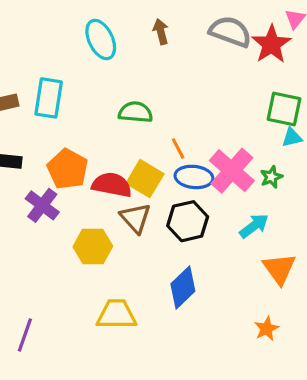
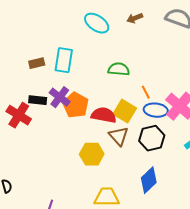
brown arrow: (161, 32) -> (135, 18), turned -98
cyan ellipse: (101, 39) -> (97, 23), turned -30
purple cross: (42, 205) -> (60, 97), moved

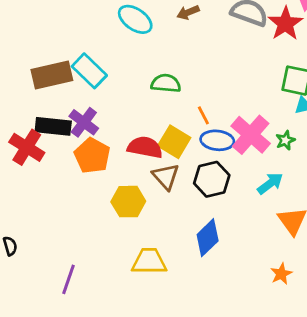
cyan rectangle: (64, 60) -> (89, 71), turned -55
brown rectangle: (37, 63) -> (52, 75), size x1.8
black rectangle: (38, 100) -> (53, 126), size x1.4
orange pentagon: (76, 105) -> (92, 156), moved

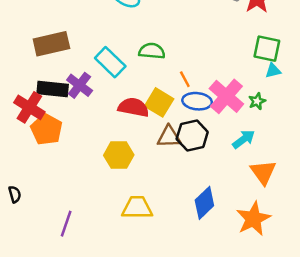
cyan rectangle: (89, 71) -> (110, 62), moved
orange pentagon: (92, 156) -> (47, 129), moved
brown triangle: (166, 176) -> (169, 137), moved, turned -50
blue diamond: (208, 238) -> (204, 203), moved
orange star: (281, 274) -> (253, 219), size x1.8

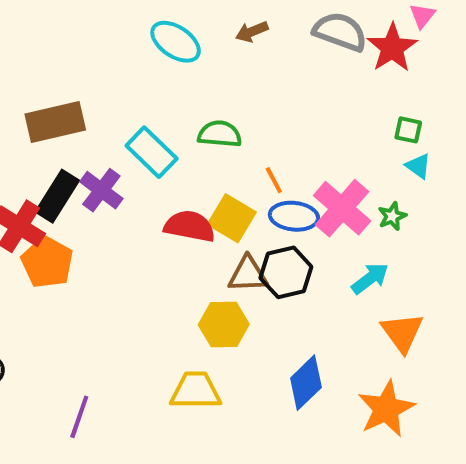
green square: (267, 49) -> (408, 130), size x0.6
cyan triangle: (273, 71) -> (418, 166), turned 49
black rectangle: (53, 89) -> (57, 196), turned -64
yellow hexagon: (119, 155) -> (224, 325), moved

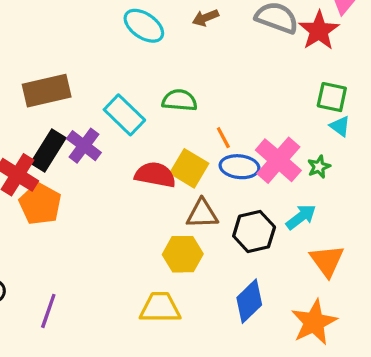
green square: (408, 130) -> (332, 97), size x1.4
black hexagon: (286, 272) -> (254, 232), moved
purple line: (79, 417) -> (48, 311), moved

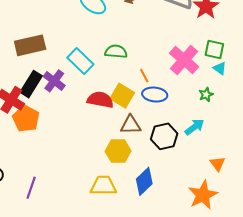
pink cross: (278, 160) -> (184, 60), moved
orange triangle: (327, 261) -> (218, 164), moved, size x0.7
blue diamond: (249, 301) -> (144, 181), moved

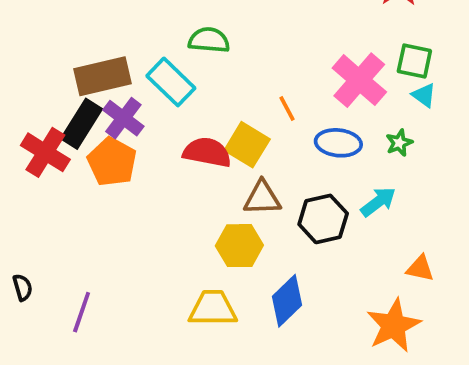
brown rectangle: (30, 45) -> (102, 76), moved
green semicircle: (116, 52) -> (209, 40), moved
blue ellipse: (155, 95) -> (338, 143), moved
orange pentagon: (26, 119) -> (112, 162), moved
orange triangle: (218, 164) -> (420, 268), turned -42

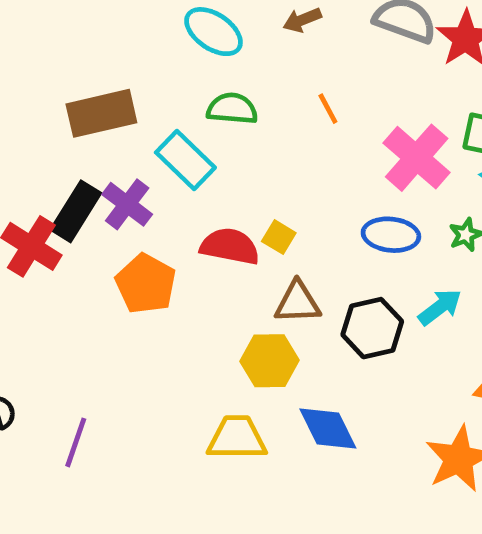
brown rectangle: (102, 76) -> (101, 113), moved
orange line: (287, 109) -> (328, 109), moved
yellow square: (247, 145) -> (279, 237), size x0.6
orange pentagon: (112, 162) -> (146, 284), moved
blue diamond: (287, 301) -> (328, 428), turned -72

